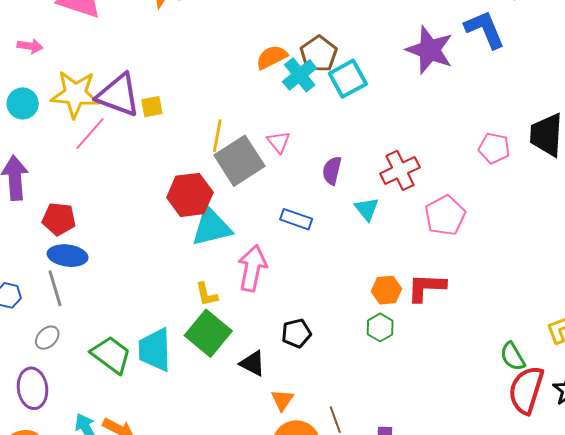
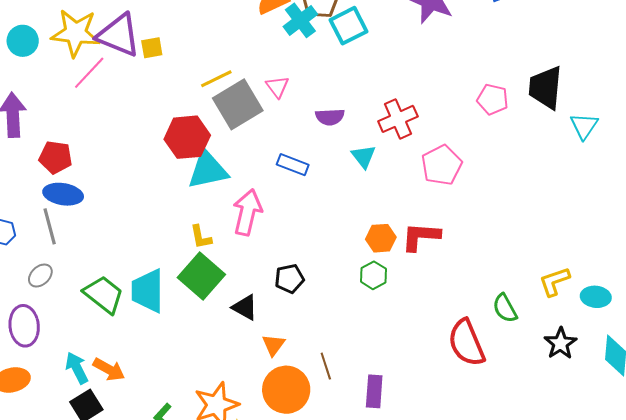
yellow line: (217, 136) -> (216, 79), turned 52
purple semicircle: (332, 171) -> (330, 117), turned -108
red semicircle: (526, 390) -> (466, 343), moved, turned -42

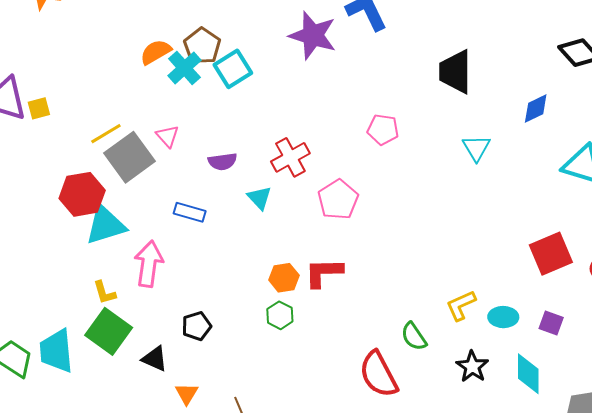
black trapezoid: (545, 88) -> (455, 72), moved

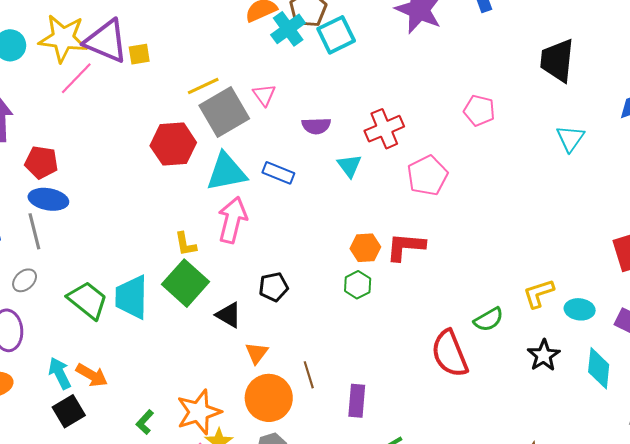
cyan triangle: (105, 225) -> (226, 172), moved
green semicircle: (414, 336) -> (489, 320), turned -92

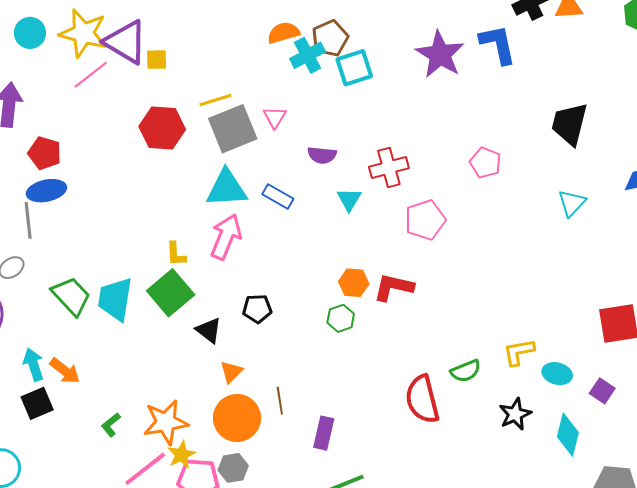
red hexagon: (173, 144) -> (162, 128), moved
blue ellipse: (48, 199) -> (46, 191), turned -30

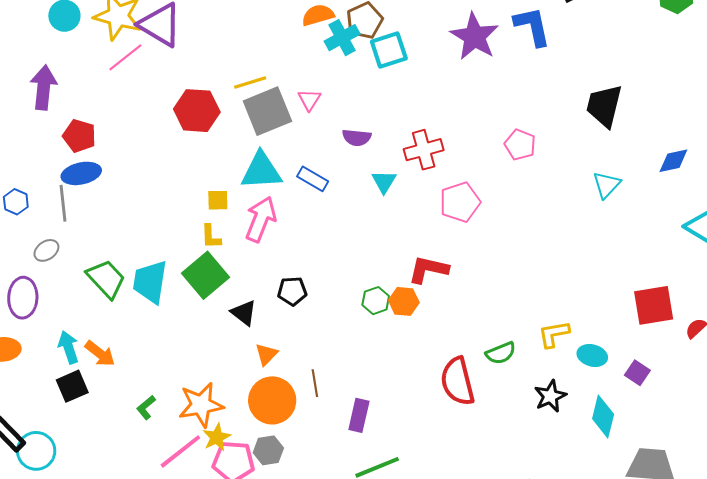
yellow square: (157, 60) -> (218, 200), moved
orange hexagon: (354, 283) -> (404, 301), moved

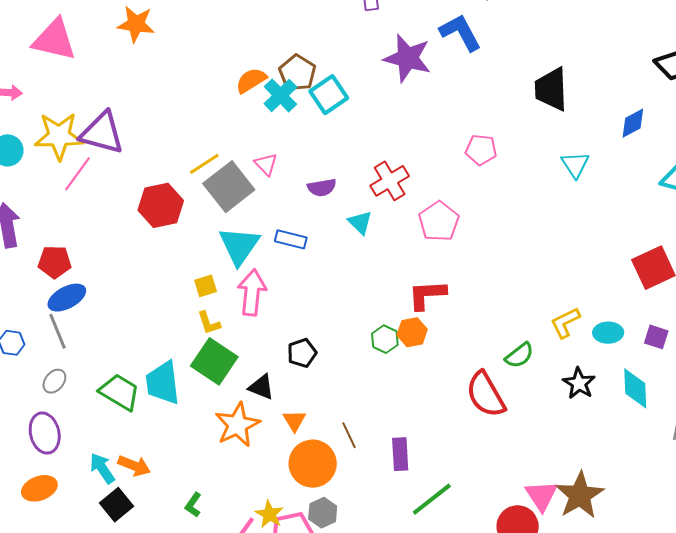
cyan triangle: (261, 171) -> (239, 246), turned -36
orange star: (201, 405) -> (237, 425), moved

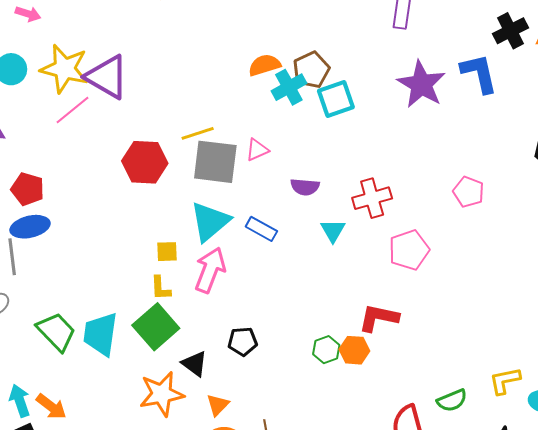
pink triangle: (266, 164) -> (257, 150), turned 35
gray square: (229, 187) -> (215, 162), turned 30

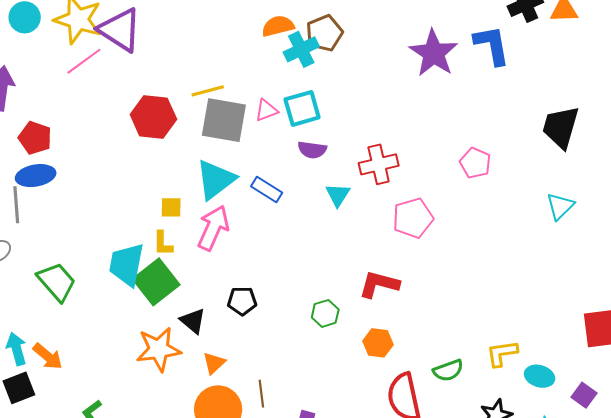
cyan square: (336, 99) -> (302, 108), moved
cyan trapezoid: (100, 334) -> (127, 265), moved
orange hexagon: (354, 350) -> (378, 343), moved

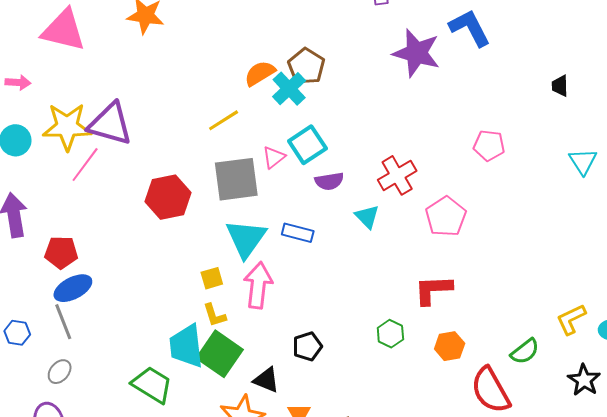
yellow line: (208, 91) -> (224, 120), moved
black trapezoid: (561, 127) -> (560, 86), size x0.5
green trapezoid: (57, 282) -> (152, 385), moved

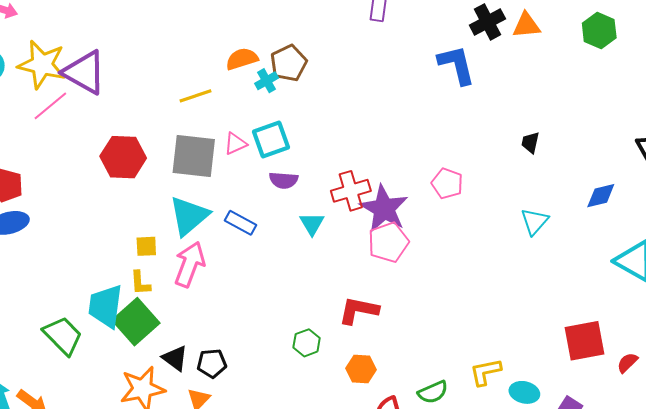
purple star: (416, 53) -> (384, 209), moved
cyan cross: (289, 89) -> (267, 81), size x0.7
black pentagon: (307, 346) -> (212, 363), moved

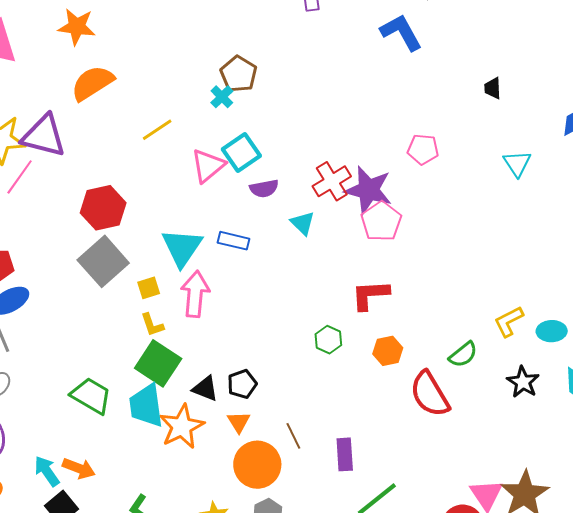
orange semicircle: (242, 59) -> (92, 83), moved, size x1.4
pink triangle: (235, 144) -> (208, 166), size x1.5
gray square: (194, 156) -> (103, 261), moved, turned -33
cyan trapezoid: (105, 306) -> (146, 406), moved

